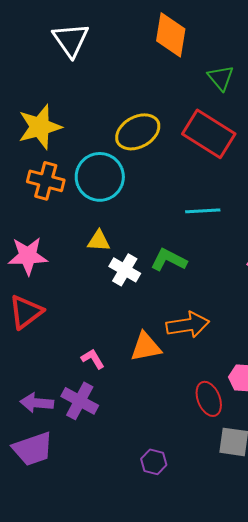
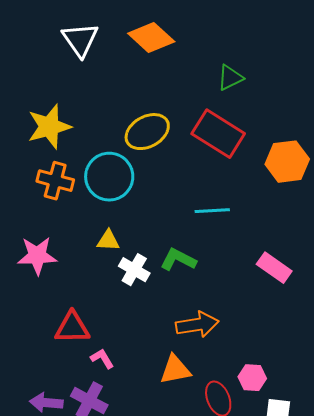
orange diamond: (171, 35) -> (151, 38), moved, turned -57
green triangle: (221, 78) -> (230, 78), turned 44
red triangle: (26, 312) -> (72, 328), moved, turned 36
orange triangle: (146, 347) -> (175, 370), moved

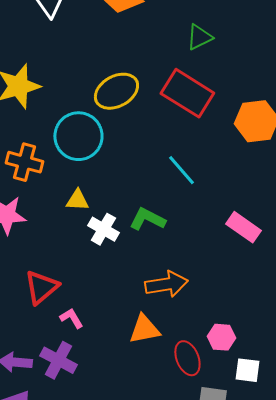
orange cross: (55, 181) -> (24, 162), moved
cyan line: (212, 211) -> (181, 170), turned 52
red triangle: (72, 328) -> (41, 287), turned -39

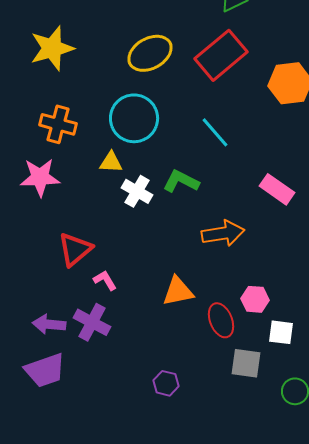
red rectangle: (187, 93) -> (221, 55), turned -72
cyan circle: (78, 136) -> (134, 118), moved
orange arrow: (166, 284) -> (223, 233), moved

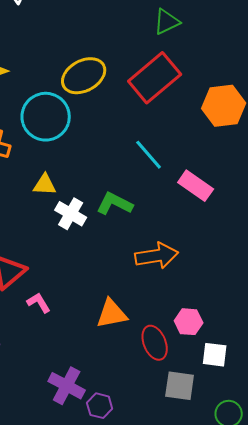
cyan circle: (134, 118) -> (46, 117), moved
pink rectangle: (277, 189) -> (196, 186), moved
purple cross: (92, 322) -> (67, 386), moved

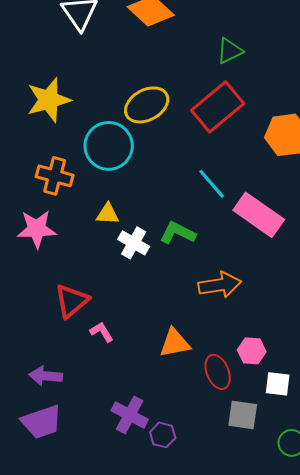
pink rectangle: (196, 186) -> (259, 215), size x1.4

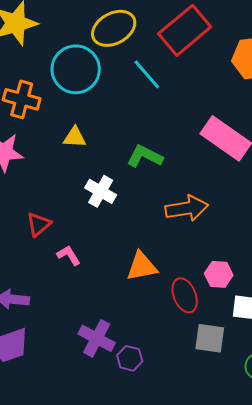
cyan line: (212, 184) -> (147, 74), moved
white cross: (134, 243) -> (101, 191), moved
red triangle: (72, 301) -> (39, 224), size x0.7

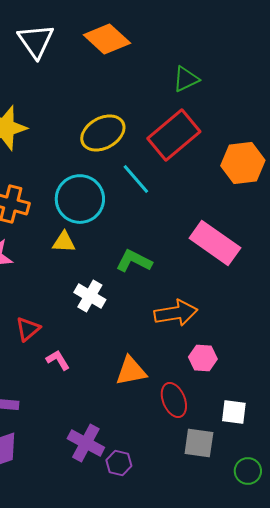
cyan circle: (76, 69) -> (80, 199), moved
pink hexagon: (219, 274) -> (203, 358), moved

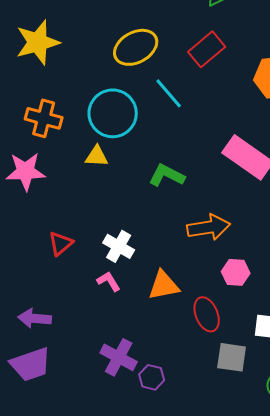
red rectangle: (174, 135) -> (207, 49), size x0.7
white cross: (90, 296) -> (119, 246), moved
pink L-shape: (58, 360) -> (109, 281), moved

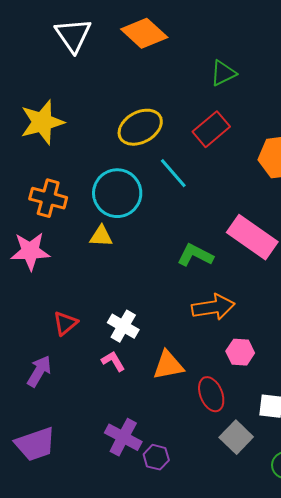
green L-shape: (167, 175) -> (195, 255), moved
purple arrow: (35, 318) -> (39, 371), moved, turned 116
gray square: (232, 357) -> (236, 437), turned 36

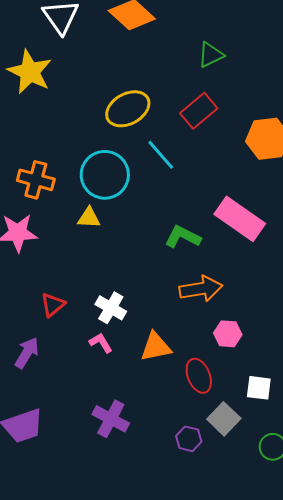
yellow star: (42, 122) -> (30, 72), moved, turned -30
purple hexagon: (156, 457) -> (189, 439), moved

